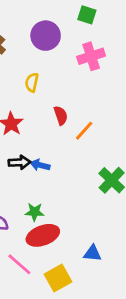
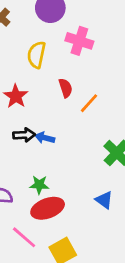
pink cross: (91, 56) -> (79, 41), moved, turned 36
yellow semicircle: (32, 82) -> (36, 55), size x1.4
blue triangle: (92, 253) -> (104, 200), moved, turned 30

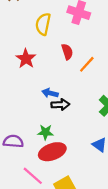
black arrow: (24, 135) -> (60, 105), moved

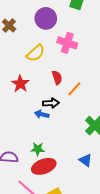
yellow semicircle: (43, 24) -> (36, 53), turned -144
black arrow: (60, 105) -> (51, 103), moved

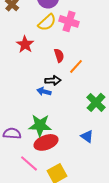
yellow semicircle: (36, 53) -> (47, 22), moved
red star: (20, 84) -> (25, 44), moved
green star: (38, 149) -> (40, 125), size x1.6

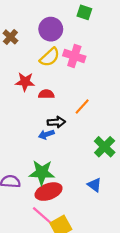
red star: (25, 44) -> (25, 82), turned -30
red semicircle: (59, 55) -> (46, 94), moved, turned -72
blue arrow: (44, 91) -> (46, 134), turned -32
pink line: (29, 163) -> (42, 215), moved

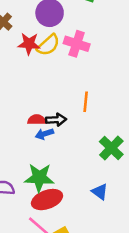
red star: (25, 82) -> (29, 44), moved
red semicircle: (46, 94) -> (37, 120), moved
orange line: (82, 106) -> (86, 102), turned -36

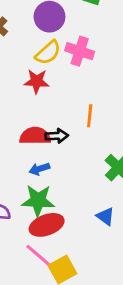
red star: (29, 44) -> (37, 81), moved
red semicircle: (37, 120) -> (35, 136), size x1.5
blue arrow: (44, 134) -> (39, 169), moved

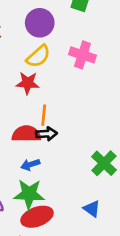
pink cross: (80, 51) -> (82, 55), moved
orange line: (90, 116) -> (44, 115), moved

